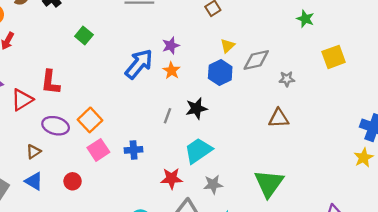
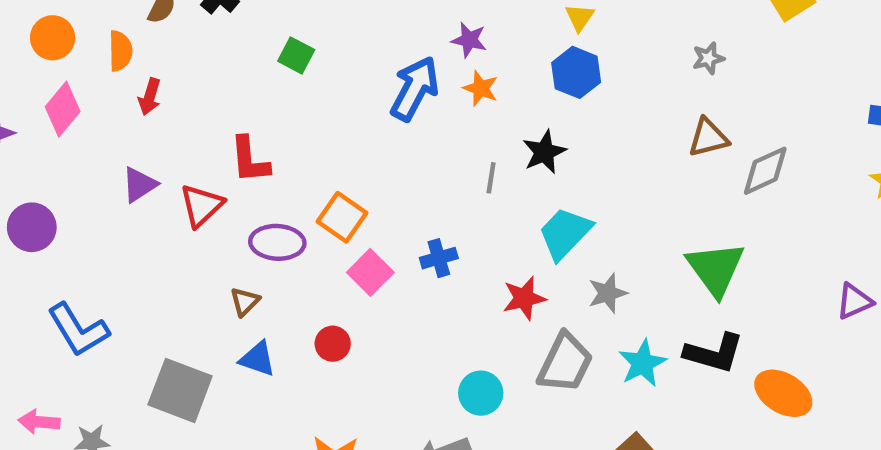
purple star: (171, 46) -> (469, 40), turned -30
gray diamond: (256, 60) -> (765, 171), moved

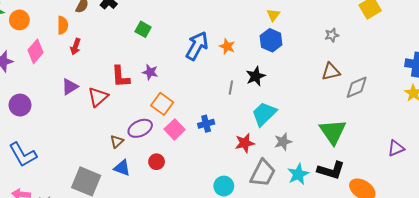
orange circle: (53, 38) -> (19, 20), moved
purple star: (469, 40) -> (150, 72), moved
purple ellipse: (277, 242) -> (140, 128), moved, turned -30
blue L-shape: (78, 330) -> (23, 155), moved

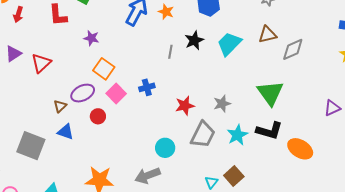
red L-shape: (121, 77) -> (58, 15), moved
cyan trapezoid: (264, 114) -> (229, 44), moved
red circle: (157, 162) -> (98, 116), moved

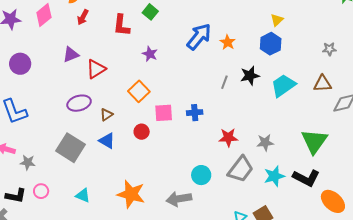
orange square: (104, 69) -> (139, 91), moved
purple ellipse: (83, 93) -> (79, 103), moved
pink square: (116, 94) -> (164, 113), turned 30

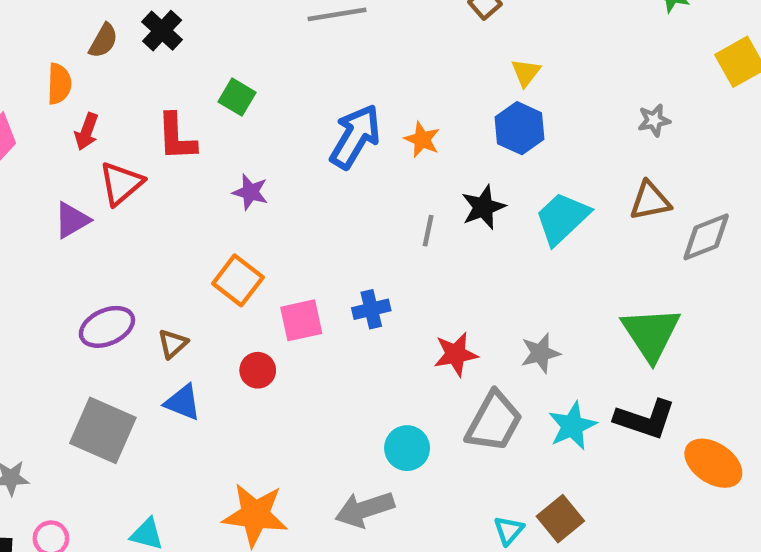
red triangle: (96, 69) -> (121, 183), moved

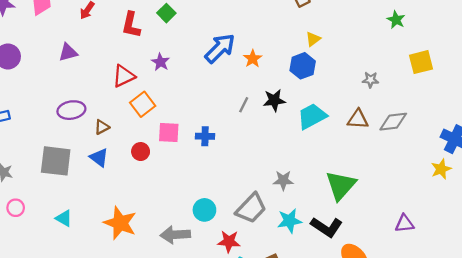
red triangle: (121, 183) -> (124, 76), moved
gray diamond: (706, 237) -> (393, 122), moved
red star: (456, 354) -> (229, 241), moved
gray square: (103, 430) -> (56, 161), turned -32

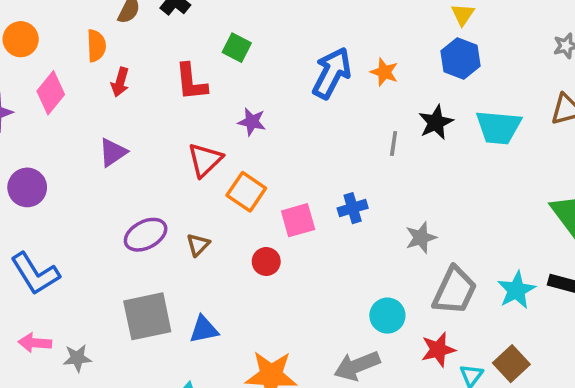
cyan trapezoid: (312, 116) -> (498, 127), turned -128
blue triangle: (99, 158) -> (204, 329), moved, turned -30
gray star: (283, 180) -> (421, 238), moved

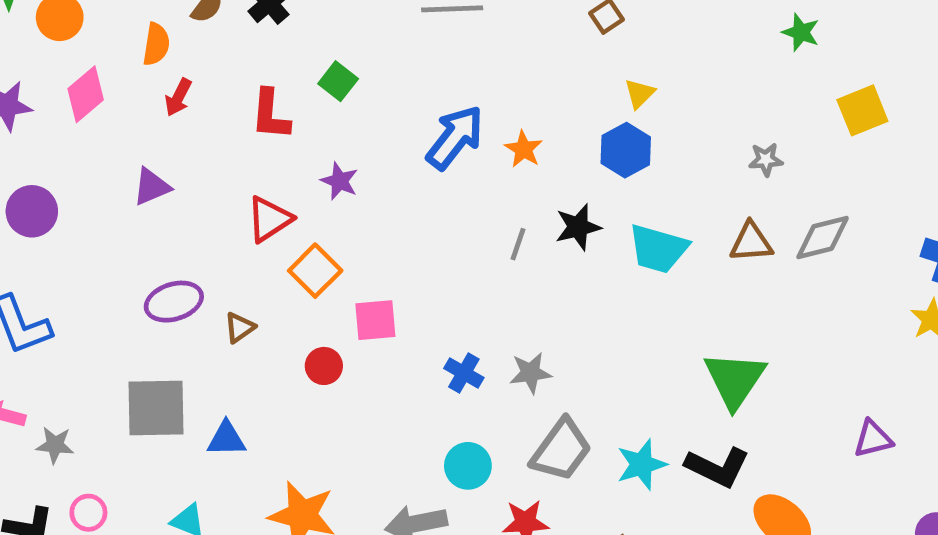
blue cross: (353, 208) -> (464, 373), moved, turned 36

